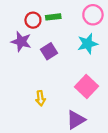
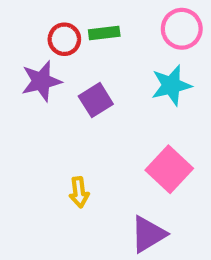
purple star: (21, 42) -> (41, 81), turned -30

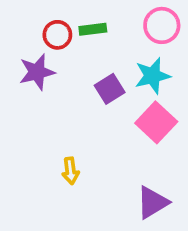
purple square: (96, 100) -> (110, 89), moved
pink square: (169, 169) -> (156, 122), moved
purple triangle: (148, 234) -> (152, 203), moved

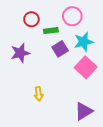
pink circle: (162, 25) -> (72, 16), moved
green rectangle: (93, 29) -> (51, 31), moved
purple star: (37, 72) -> (20, 53), moved

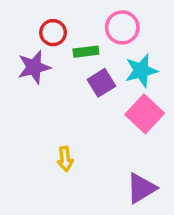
purple star: (20, 53) -> (34, 67), moved

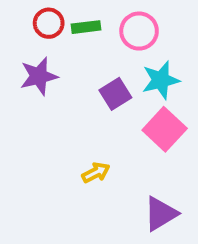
red circle: (53, 33) -> (49, 23), moved
green rectangle: (86, 52) -> (86, 27), moved
yellow arrow: (65, 159) -> (96, 172), moved, turned -110

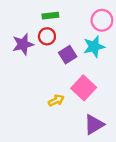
red circle: (49, 23) -> (47, 36), moved
pink circle: (139, 31) -> (102, 20), moved
pink square: (165, 129) -> (84, 88), moved

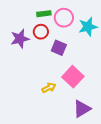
pink circle: (102, 20) -> (64, 18), moved
cyan star: (94, 47) -> (88, 27), moved
purple square: (68, 55) -> (59, 48), turned -35

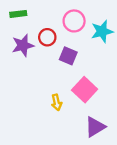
green rectangle: (44, 14) -> (18, 14), moved
yellow arrow: (49, 88) -> (57, 102), turned 104

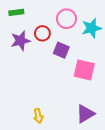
pink square: (85, 90) -> (84, 70), moved, turned -30
yellow arrow: (57, 102) -> (38, 116), moved

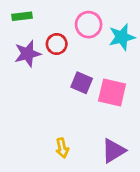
purple square: (61, 50) -> (82, 83), moved
yellow arrow: (38, 116) -> (62, 148), moved

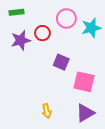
pink square: (112, 93) -> (84, 82), moved

